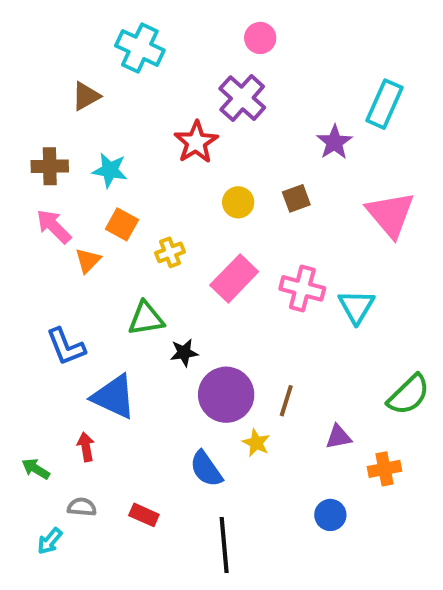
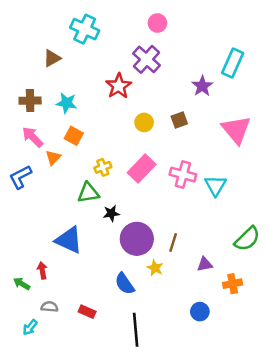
yellow cross: (170, 252) -> (103, 167), moved
blue L-shape: (66, 347) -> (20, 177), moved, turned 85
red arrow: (86, 447) -> (42, 270), moved

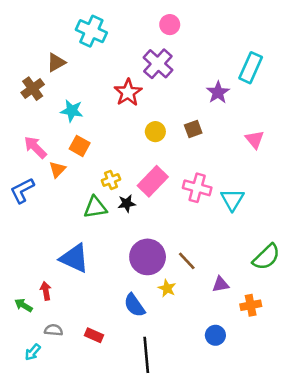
brown cross: (30, 101) -> (33, 89), moved, turned -35
pink triangle: (236, 130) -> (255, 139), size x0.6
black star: (111, 213) -> (127, 203), moved
brown line: (173, 242) -> (187, 261), turned -60

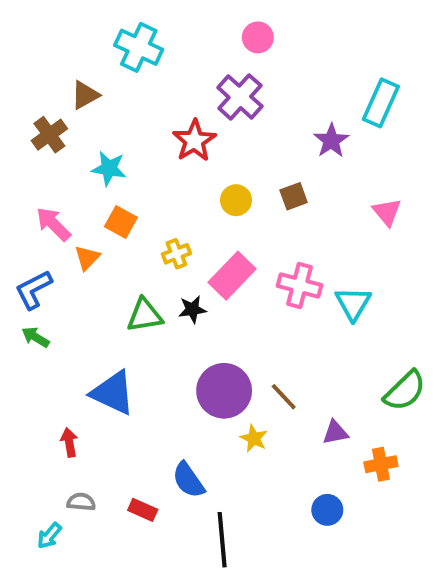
yellow cross: (111, 180) -> (176, 254), moved
green arrow: (24, 305) -> (35, 337), moved
blue semicircle: (134, 305) -> (188, 480), moved

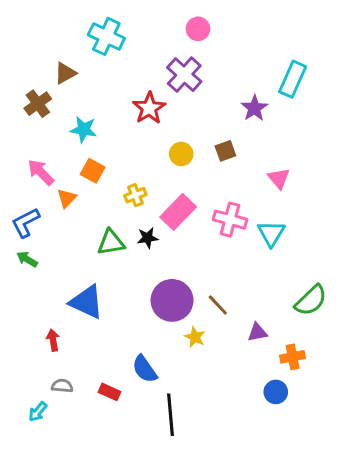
pink triangle: (387, 212) -> (279, 178), moved
blue circle: (327, 510) -> (276, 392), moved

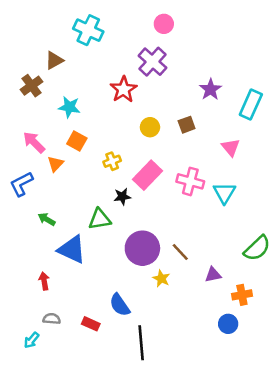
cyan rectangle: (293, 79) -> (251, 105), moved
green triangle: (111, 242) -> (100, 219), moved
green arrow: (27, 259) -> (47, 219), moved

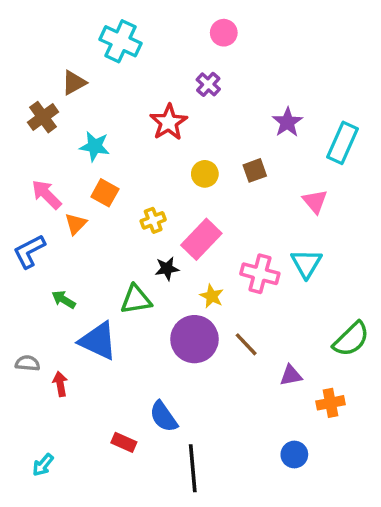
purple cross: (152, 62) -> (208, 84), size x0.6
pink cross: (190, 181) -> (260, 274), moved
yellow star: (161, 278) -> (212, 296), moved
gray semicircle: (52, 319) -> (27, 363), moved
blue circle: (228, 324) -> (294, 454), moved

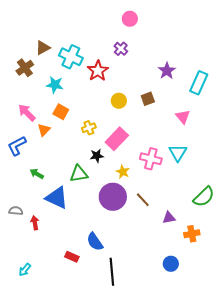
cyan cross: (120, 41) -> (71, 57), moved

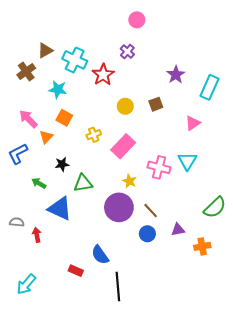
pink triangle: (183, 117) -> (193, 123), turned 35
black star: (97, 156) -> (62, 164), moved
blue circle: (171, 264) -> (147, 234), moved
cyan arrow: (25, 270) -> (26, 284), size x1.5

